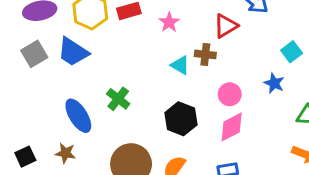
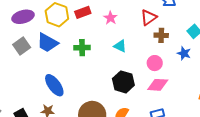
brown cross: (205, 54) -> (161, 35), moved
green cross: (118, 99) -> (82, 48), moved, turned -35
pink diamond: (232, 127) -> (158, 85), turned 35

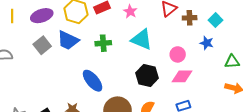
brown cross: (161, 35) -> (190, 18), moved
cyan triangle: (120, 46) -> (142, 39), size x1.6
blue ellipse: (54, 85) -> (93, 81), moved

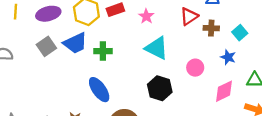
blue trapezoid: (68, 40) -> (75, 43), turned -55
green cross: (103, 43) -> (103, 51), moved
pink diamond: (182, 76) -> (224, 91), moved, turned -30

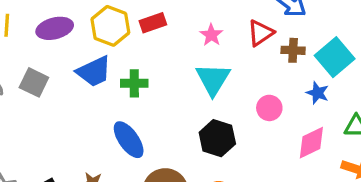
pink star: (146, 16) -> (211, 35), moved
cyan square: (240, 33) -> (335, 57), size x1.6
gray square: (46, 46) -> (34, 82), moved, turned -30
cyan triangle: (157, 48) -> (213, 79), turned 35

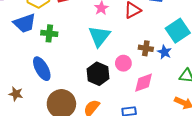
brown cross: (293, 50) -> (146, 48), moved
pink circle: (269, 108) -> (123, 63), moved
pink diamond: (311, 143) -> (144, 83), moved

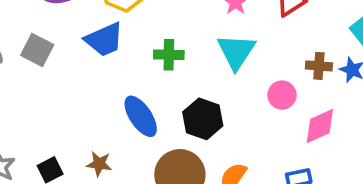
green cross: (49, 33) -> (169, 55), moved
black hexagon: (98, 74) -> (203, 119), moved

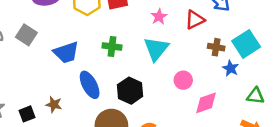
blue trapezoid: (104, 40) -> (66, 52), moved
brown cross: (319, 66) -> (216, 47), moved
brown star: (99, 164) -> (54, 105), moved

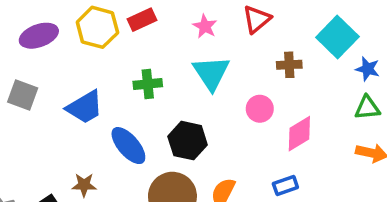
brown cross: (216, 47) -> (289, 65), moved
blue star: (231, 68) -> (368, 69), moved

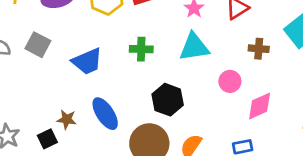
cyan triangle: (211, 73) -> (194, 47), turned 48
blue ellipse: (128, 146) -> (105, 114), moved
brown star: (84, 185) -> (67, 119), moved

